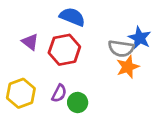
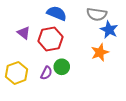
gray semicircle: (121, 48) -> (97, 14), moved
green circle: (78, 103) -> (62, 67), moved

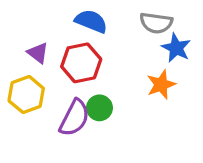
yellow hexagon: (16, 73) -> (26, 95), moved
purple semicircle: (46, 73) -> (74, 118), size x1.6

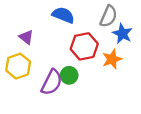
gray semicircle: (156, 23) -> (109, 16), turned -75
red hexagon: (81, 63) -> (84, 46), moved

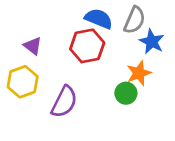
blue semicircle: (63, 15) -> (99, 19), moved
red hexagon: (84, 46) -> (87, 46), moved
green circle: (69, 75) -> (126, 93), moved

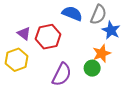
red hexagon: (87, 46) -> (48, 37), moved
purple semicircle: (64, 102) -> (62, 74), moved

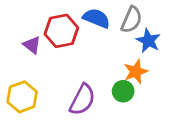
red hexagon: (48, 37) -> (61, 31), moved
yellow hexagon: (17, 60) -> (22, 97), moved

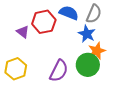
blue star: (148, 41) -> (87, 34), moved
green circle: (123, 91) -> (88, 65), size x1.5

